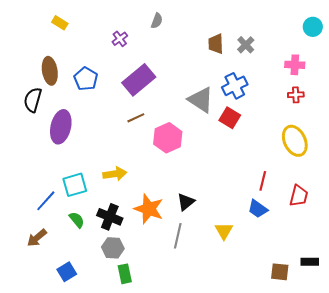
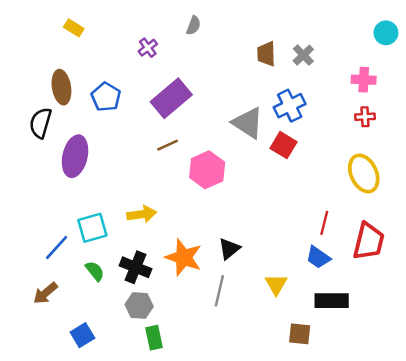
red trapezoid: (299, 196) -> (369, 241), size x1.4
black rectangle: (310, 262) -> (332, 301), moved, size x1.5
brown square: (280, 272) -> (300, 334), moved

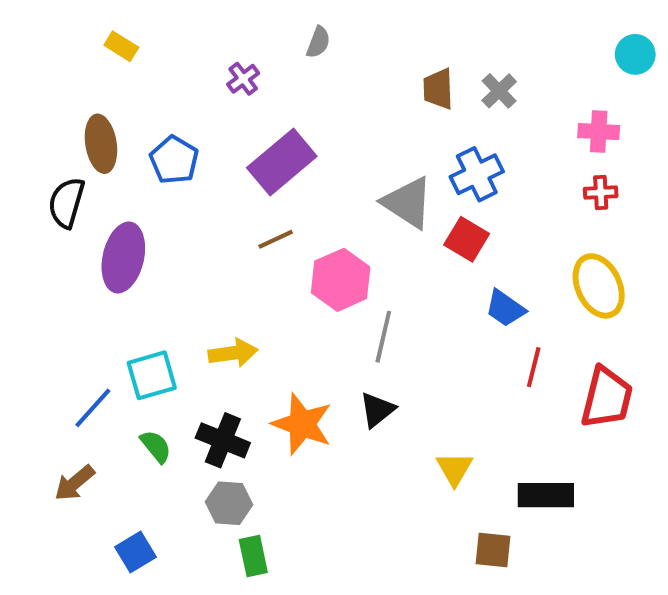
blue trapezoid: (318, 257) -> (505, 308), moved
gray line: (219, 291) -> (383, 337), moved

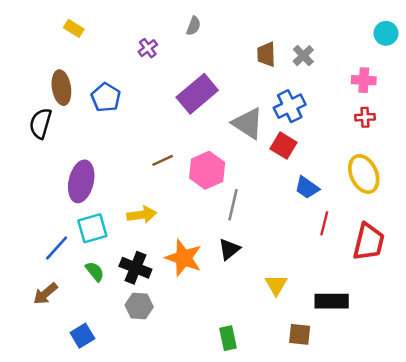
purple rectangle: (282, 162) -> (197, 94), moved
brown line: (276, 239) -> (163, 160), moved
purple ellipse: (123, 258) -> (81, 181), moved
green rectangle: (253, 556) -> (228, 338), moved

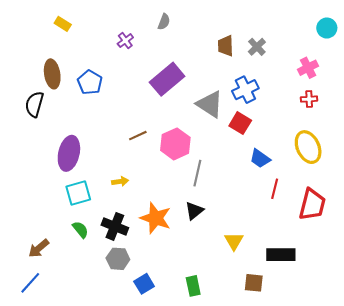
pink cross: (364, 80) -> (308, 68), turned -30
yellow arrow: (142, 215) -> (120, 182), size x0.7
blue line: (57, 248) -> (30, 283), moved
blue square: (82, 336) -> (144, 284), moved

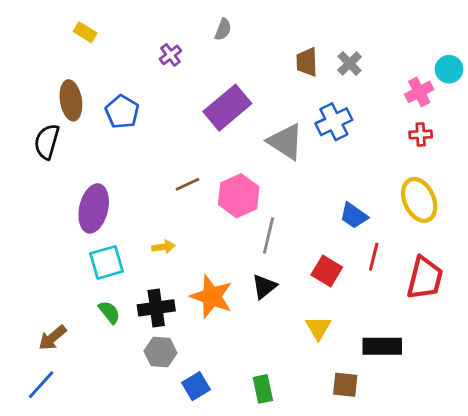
cyan circle: (327, 28) -> (449, 69), moved
red square: (240, 123) -> (327, 271), moved
black cross: (115, 226) -> (156, 308), turned -30

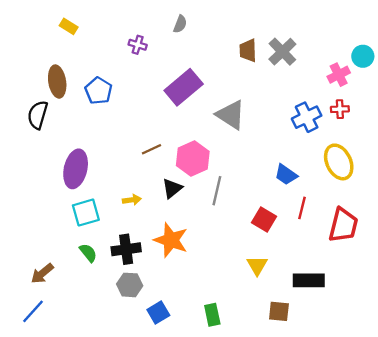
purple cross: (170, 55) -> (138, 45), turned -36
gray cross: (350, 63) -> (282, 52), size x1.4
blue cross: (334, 122) -> (307, 117), moved
black triangle: (264, 287) -> (172, 188), moved

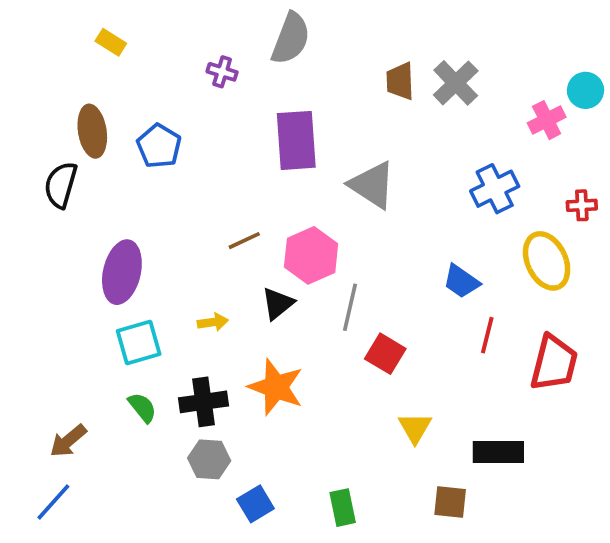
gray semicircle: (180, 24) -> (291, 38), size x1.8
purple rectangle: (184, 87) -> (296, 140), turned -54
red cross: (340, 109) -> (582, 205), moved
red square: (264, 219) -> (385, 354), moved

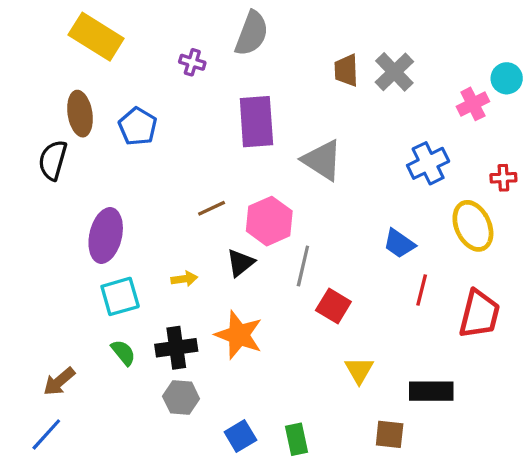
yellow rectangle: (111, 42) -> (96, 37), size x2.0
blue square: (255, 504) -> (240, 436), moved

